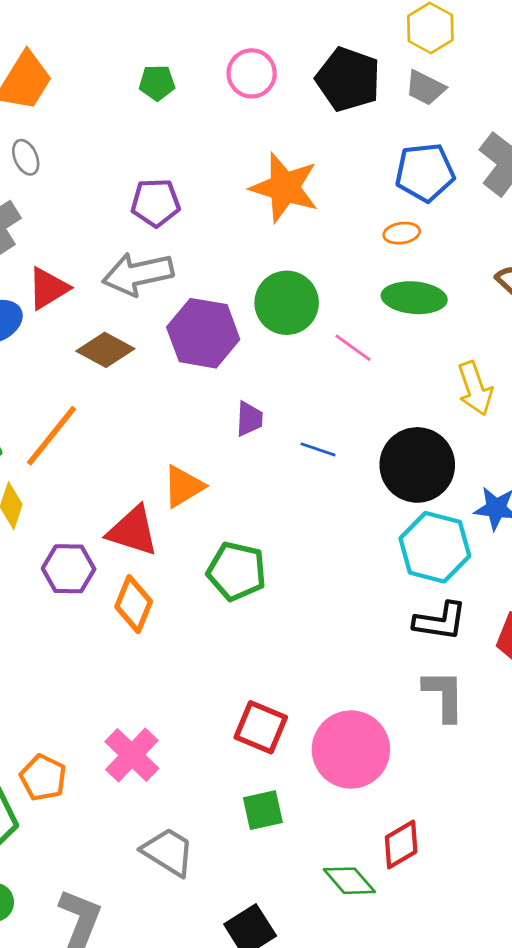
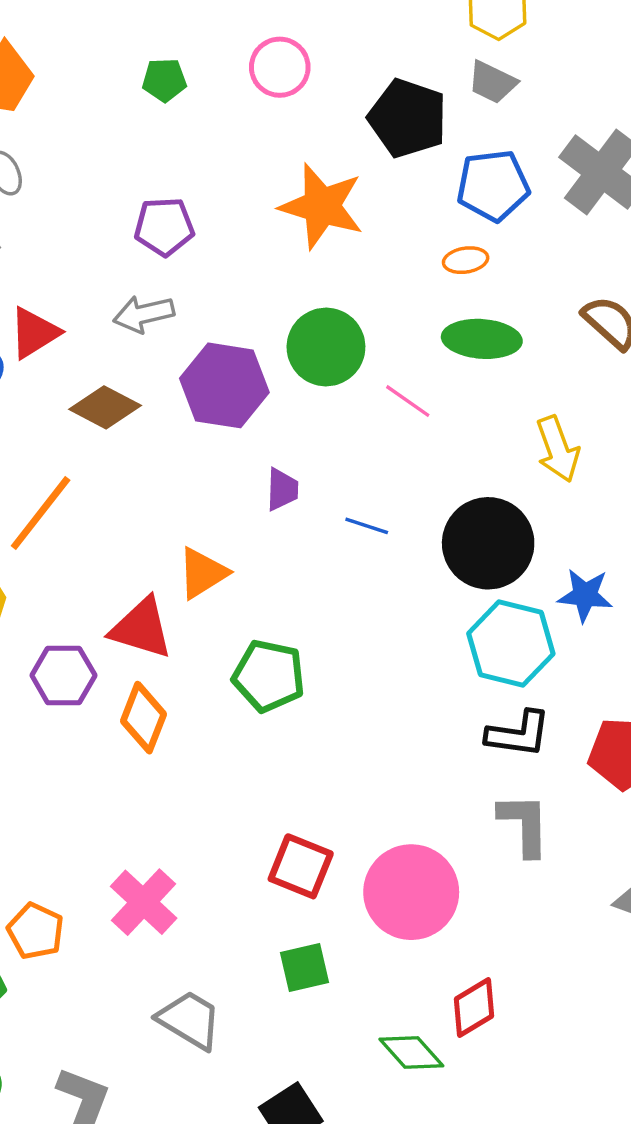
black pentagon: (348, 79) -> (408, 118), moved
gray arrow: (138, 274) -> (144, 314), size x0.7

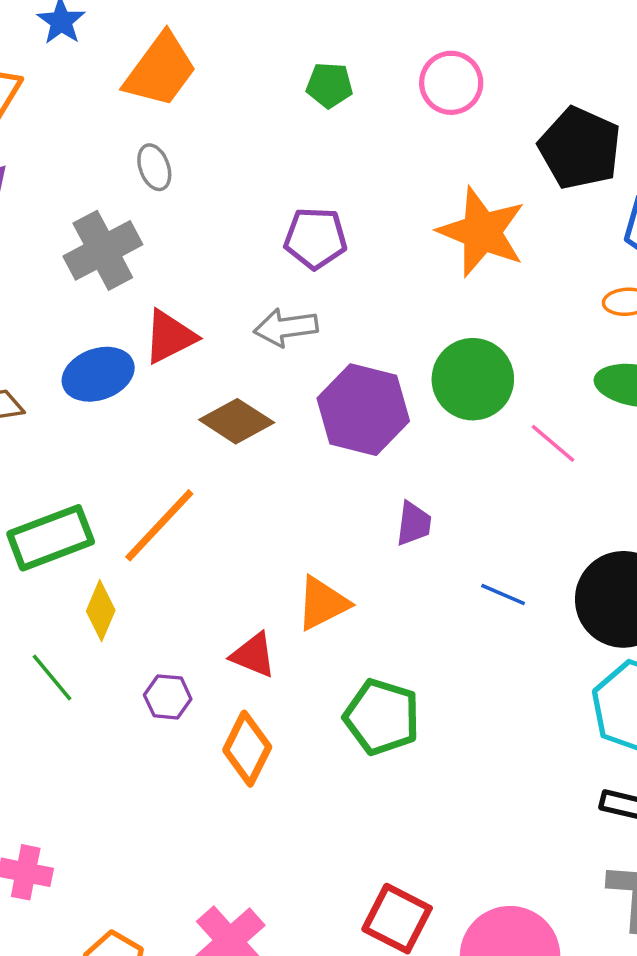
blue line: (367, 526) -> (503, 595), moved
red triangle: (141, 628) -> (253, 655), size x0.7
purple hexagon: (63, 675) -> (168, 697), size x0.7

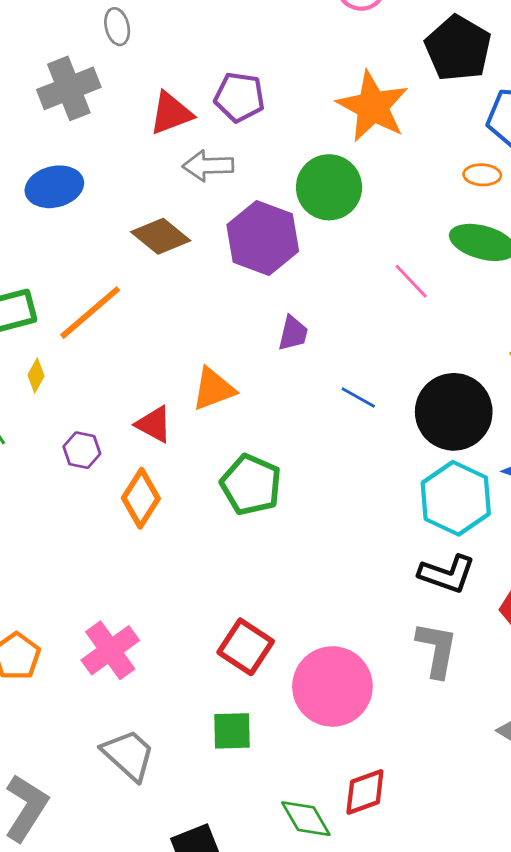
red triangle: (170, 337) -> (171, 113), moved
green circle: (473, 379) -> (329, 187), moved
yellow diamond: (101, 611) -> (36, 376), size x0.7

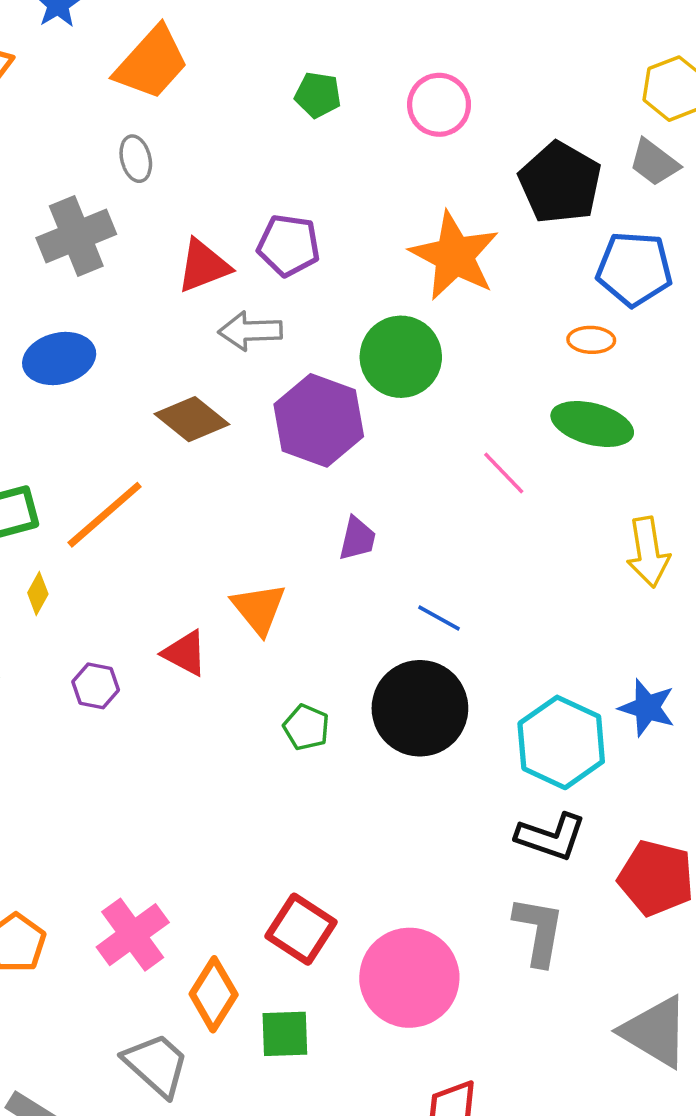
orange triangle: (213, 389) -> (259, 609), turned -48
black circle: (454, 412) -> (420, 708), moved
green pentagon: (251, 485) -> (306, 727), size x0.6
orange diamond: (141, 498) -> (214, 994), moved

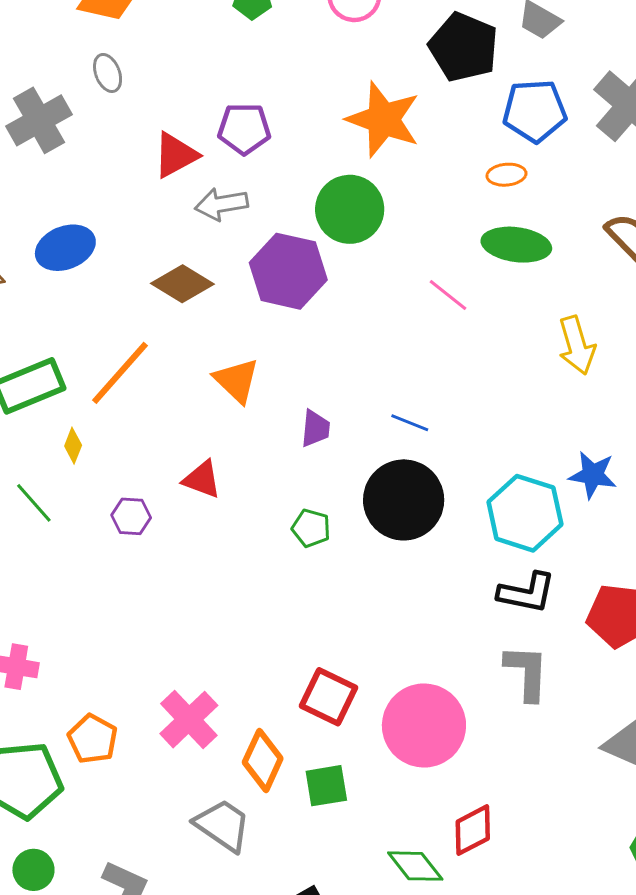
gray cross: (76, 236) -> (39, 120), moved
purple trapezoid: (357, 539) -> (315, 429), moved
orange triangle: (259, 609) -> (236, 380), moved

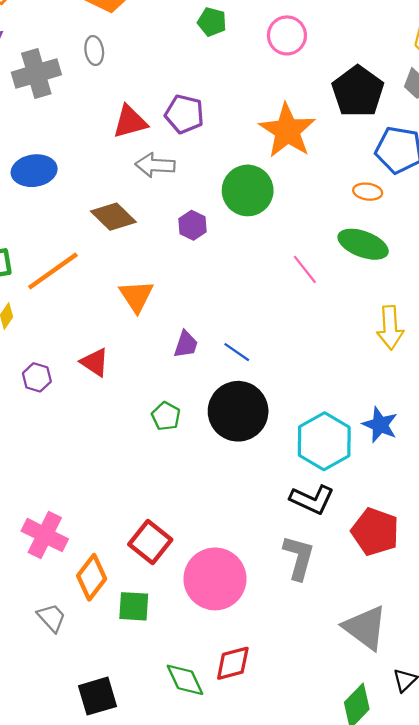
purple hexagon: (288, 271) -> (193, 225), size x0.5
blue line: (410, 423) -> (237, 352), moved
pink cross: (189, 720) -> (45, 535), turned -33
gray trapezoid: (223, 825) -> (52, 618), size x0.7

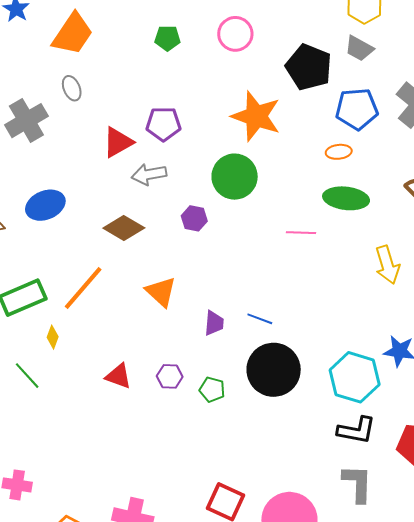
pink line: (305, 269) -> (301, 233), turned -36
red triangle: (95, 362) -> (118, 376), moved
purple hexagon: (37, 377) -> (170, 376), moved

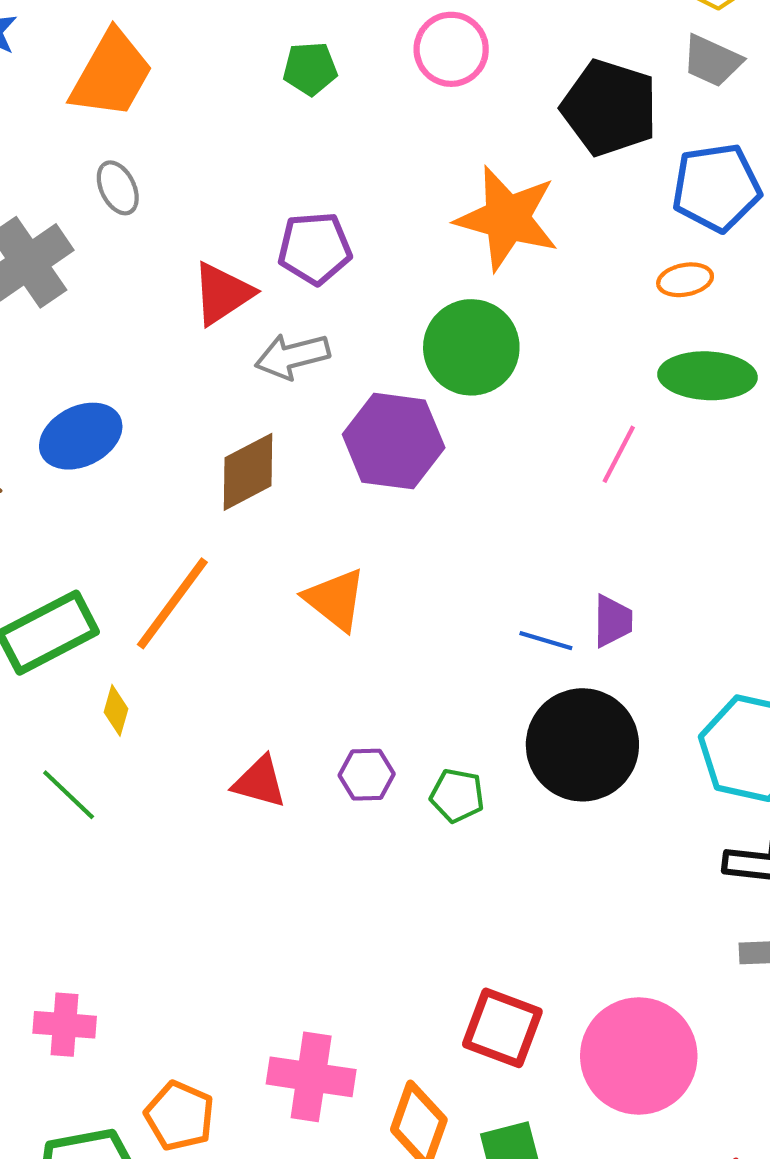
purple hexagon: (194, 218) -> (394, 441), size x1.8
brown diamond: (124, 228) -> (248, 472), turned -54
pink line: (301, 233) -> (619, 454), turned -60
purple trapezoid: (214, 323) -> (613, 621), moved

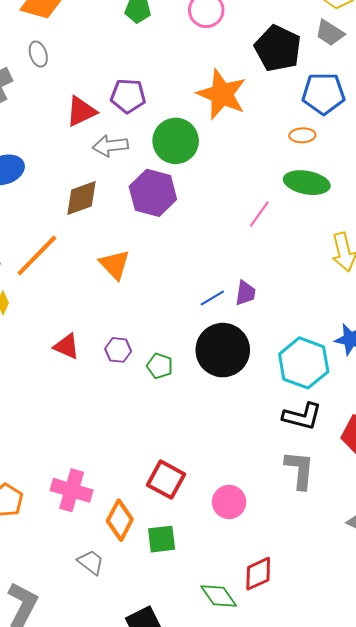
green circle: (471, 347) -> (176, 141), moved
blue line: (546, 641) -> (212, 298), turned -55
pink circle: (639, 1056) -> (229, 502), size x0.6

